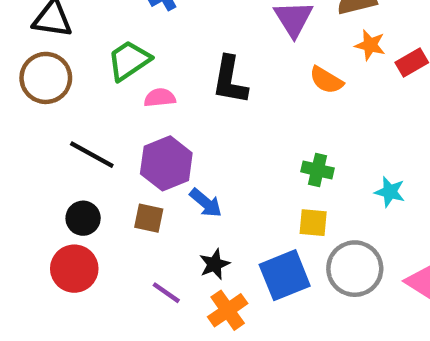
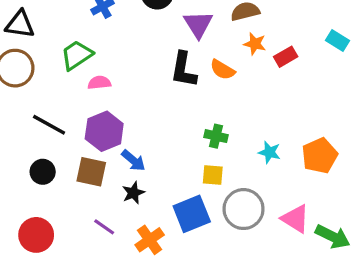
black L-shape: (230, 80) -> (184, 70), moved
brown square: (149, 218) -> (91, 172), size x1.4
black star: (215, 264) -> (133, 193), moved
red circle: (74, 269) -> (36, 235), moved

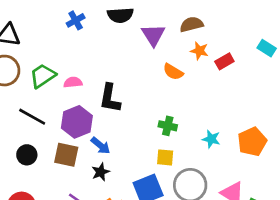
green trapezoid: (77, 55) -> (43, 76), moved
black L-shape: (184, 70) -> (110, 98), moved

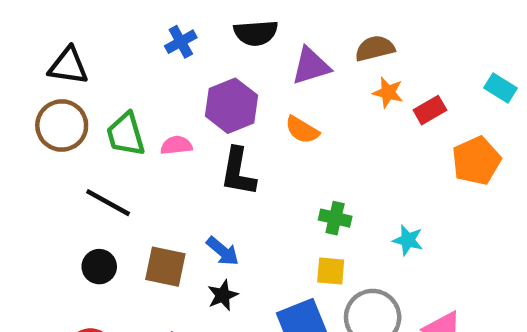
purple triangle: (153, 35) -> (311, 66), turned 45
orange semicircle: (173, 72) -> (302, 130), moved
green trapezoid: (43, 76) -> (126, 134), turned -72
purple hexagon: (77, 122) -> (231, 106), moved
orange pentagon: (252, 142) -> (476, 161), moved

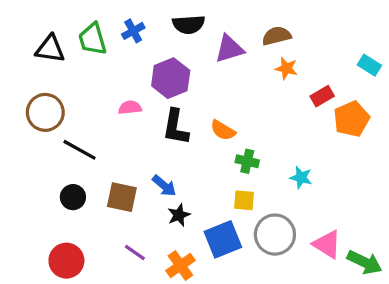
red rectangle: (430, 110) -> (322, 96), moved
brown circle: (62, 126) -> (45, 112), moved
orange semicircle: (302, 130) -> (223, 130), moved
green trapezoid: (126, 134) -> (92, 39), moved
black star: (223, 295) -> (179, 215), moved

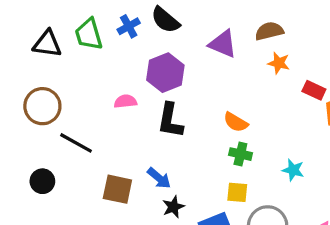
black semicircle: (189, 24) -> (165, 20), moved, turned 44
purple triangle: (229, 49) -> (223, 44), turned 40
red rectangle: (322, 96) -> (314, 90), turned 55
orange semicircle: (223, 130) -> (236, 122), moved
black circle: (73, 197) -> (42, 181), moved

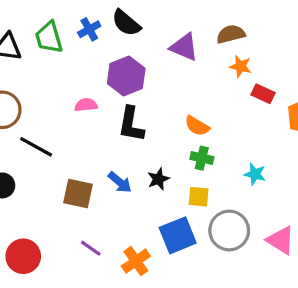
red rectangle: (314, 90) -> (263, 94), moved
black star: (173, 207) -> (158, 179), moved

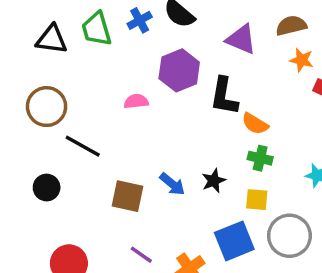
black L-shape: (131, 124) -> (224, 96), moved

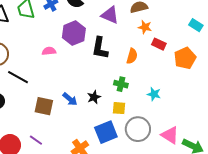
orange semicircle: (255, 124) -> (132, 56), moved, turned -105
purple line: (141, 255) -> (36, 140), moved

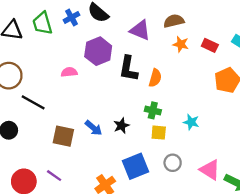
red rectangle: (159, 44) -> (210, 45), moved
orange semicircle: (132, 56) -> (155, 78), moved
yellow square: (119, 108) -> (159, 133), moved
gray circle: (138, 129) -> (173, 163), size x0.6

